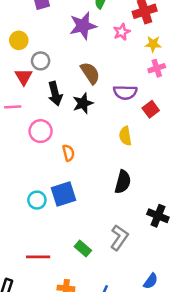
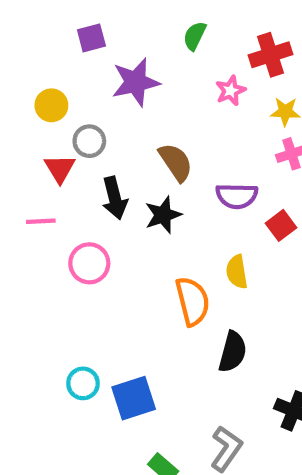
purple star: (83, 26) -> (136, 82), moved
orange semicircle: (68, 153) -> (193, 301), moved, size x1.6
blue square: (64, 194) -> (134, 398), moved

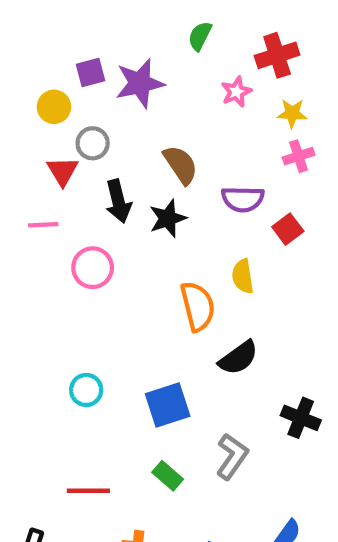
purple square: (91, 38) -> (90, 72), moved
black semicircle: (233, 352) -> (238, 358), turned 39
blue square: (134, 398) -> (168, 405), moved

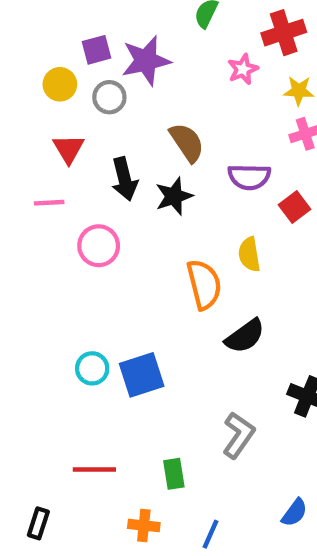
gray circle: (93, 143) -> (109, 97), moved
blue square: (168, 405) -> (142, 375), moved
green rectangle: (168, 476) -> (174, 474), moved, turned 40

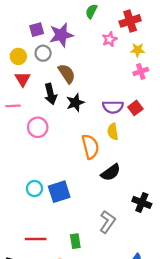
yellow circle: (60, 84) -> (18, 56), moved
brown semicircle: (187, 142) -> (67, 74), moved
purple semicircle: (249, 177) -> (113, 107), moved

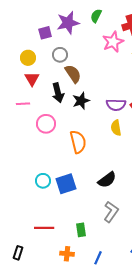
purple star: (61, 35) -> (68, 23), moved
pink star: (110, 39) -> (113, 42), size x1.5
gray circle: (43, 53) -> (60, 55), moved
orange semicircle: (90, 147) -> (78, 142), moved
black semicircle: (111, 172) -> (107, 180), moved

